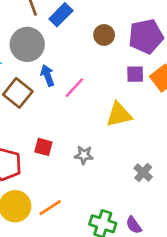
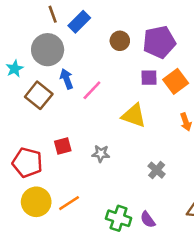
yellow triangle: (119, 115) -> (134, 116), turned 32
red square: (43, 147) -> (63, 146), turned -30

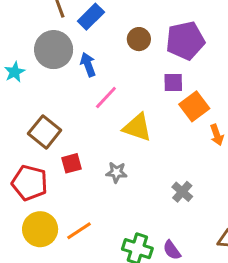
blue arrow: (67, 79) -> (88, 65), moved
orange square: (176, 81) -> (194, 106), moved
brown square: (39, 95) -> (45, 132), moved
yellow triangle: (134, 116) -> (137, 127), moved

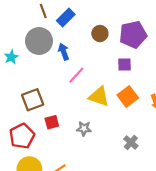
orange square: (194, 106) -> (128, 97), moved
brown square: (45, 132) -> (33, 100), turned 30
red pentagon: (30, 183) -> (22, 136), turned 30

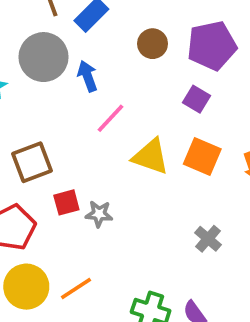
purple square: (124, 64) -> (197, 99), turned 32
orange square: (128, 97) -> (202, 157), turned -30
gray star: (84, 129) -> (99, 214), moved

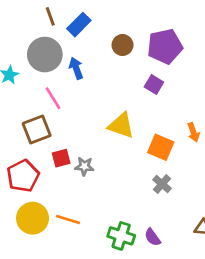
pink line: (110, 118) -> (53, 98), moved, turned -75
orange square: (202, 157) -> (161, 147), moved
orange line: (76, 288) -> (68, 220), turned 50

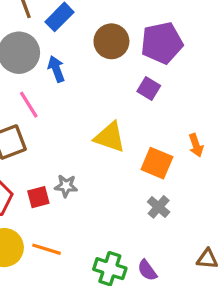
brown circle: (123, 45) -> (111, 41), size x1.4
red square: (61, 158) -> (38, 197), moved

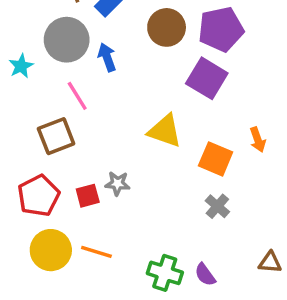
purple square: (149, 88) -> (207, 78), size x1.6

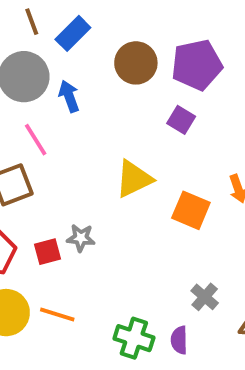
purple square: (207, 78) -> (181, 120), size x0.6
yellow triangle: (165, 131) -> (134, 179), turned -45
gray cross: (217, 206) -> (205, 297), moved
purple semicircle: (205, 275) -> (179, 340), turned 35

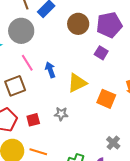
blue arrow: (69, 96) -> (50, 70), moved
gray star: (81, 238) -> (61, 114), moved

